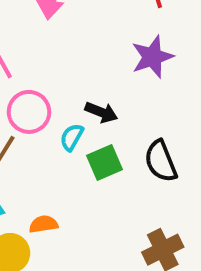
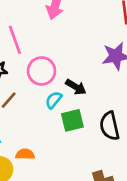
pink circle: (29, 112) -> (41, 71), moved

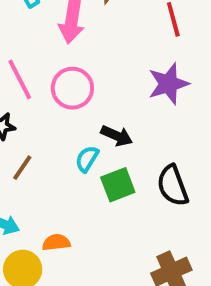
pink circle: (41, 71) -> (72, 88), moved

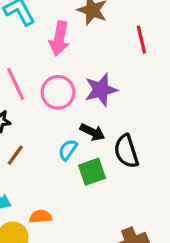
purple star: (168, 84) -> (101, 90), moved
black semicircle: (173, 186) -> (126, 151), moved

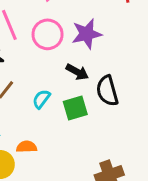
cyan semicircle: (68, 150) -> (41, 99), moved

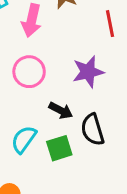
purple star: (87, 34) -> (88, 72), moved
cyan semicircle: (41, 99) -> (24, 139), size x1.4

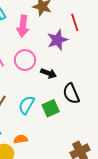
purple star: (88, 72) -> (57, 40), moved
black arrow: (61, 110) -> (48, 73), moved

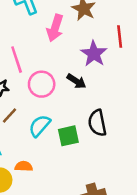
purple star: (57, 40) -> (94, 54), turned -30
pink circle: (25, 60) -> (42, 84), moved
black arrow: (48, 73) -> (76, 81), moved

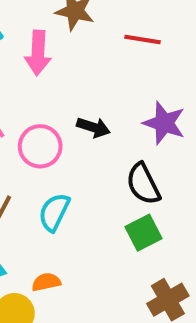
red line: (120, 36) -> (143, 39), turned -60
purple star: (94, 54) -> (164, 123), moved
green square: (68, 136) -> (143, 233), moved

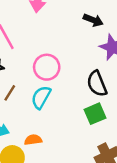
black arrow: (93, 127) -> (93, 20), moved
pink circle: (40, 146) -> (47, 67), moved

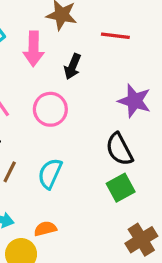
black arrow: (93, 20) -> (73, 67), moved, turned 96
pink circle: (47, 67) -> (50, 109), moved

